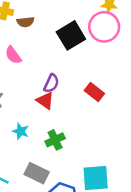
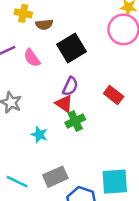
black square: (71, 35) -> (71, 48), moved
green cross: (55, 140) -> (75, 121), moved
gray rectangle: (37, 173) -> (55, 177), turned -50

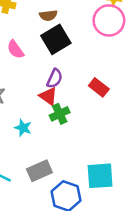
brown semicircle: (44, 24) -> (48, 15), moved

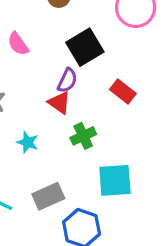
black square: (56, 39) -> (85, 47), moved
green cross: (60, 114) -> (83, 136), moved
cyan square: (100, 176) -> (115, 180), moved

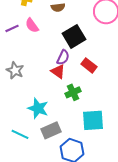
pink semicircle: (18, 44) -> (32, 25), moved
red rectangle: (123, 92) -> (89, 65), moved
cyan star: (28, 142) -> (38, 108), moved, size x1.5

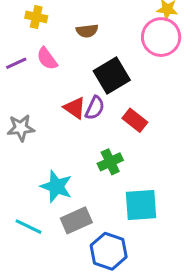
gray star: (15, 70) -> (21, 128), turned -30
red triangle: (58, 71) -> (75, 108), moved

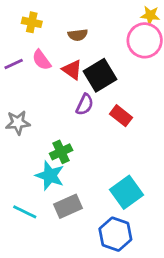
red triangle: (75, 108) -> (72, 70), moved
green cross: (110, 162) -> (61, 152), moved
cyan square: (141, 205) -> (127, 192), turned -32
blue hexagon: (109, 251) -> (115, 234), moved

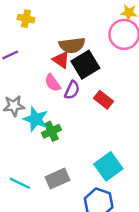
brown semicircle: (78, 35) -> (72, 45), moved, size x1.5
pink semicircle: (42, 60) -> (53, 83), moved
cyan star: (50, 176) -> (36, 119), moved

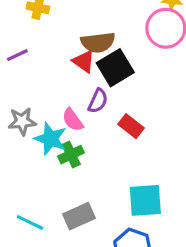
pink semicircle: (53, 83) -> (73, 120), moved
red rectangle: (104, 100) -> (131, 126), moved
cyan square: (108, 166) -> (145, 200), turned 32

